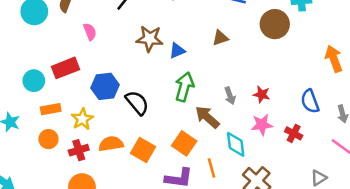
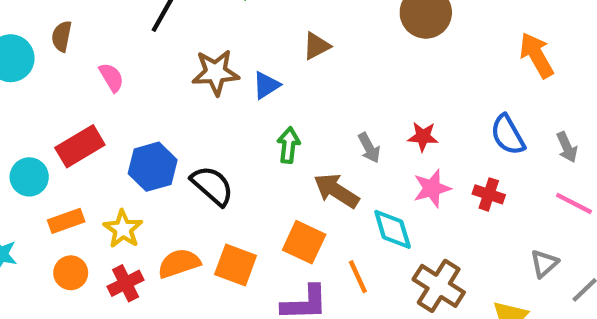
brown triangle: (220, 38) -> (317, 46), moved
green arrow: (184, 87) -> (289, 145), size x0.7

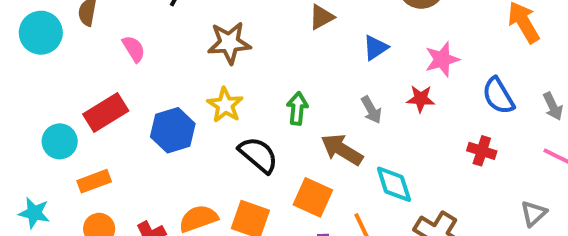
blue triangle: (266, 85) -> (375, 48), moved
black semicircle: (212, 186) -> (258, 155), moved
pink star: (432, 188) -> (442, 59), moved
yellow star: (123, 229) -> (225, 105), moved

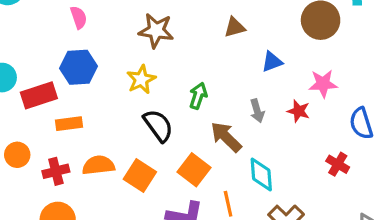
red rectangle: (106, 113) -> (39, 95), moved
blue hexagon: (173, 130) -> (79, 67), moved
orange rectangle: (94, 181) -> (69, 124), moved

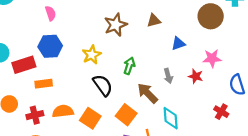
brown star: (156, 31) -> (116, 25), moved, turned -30

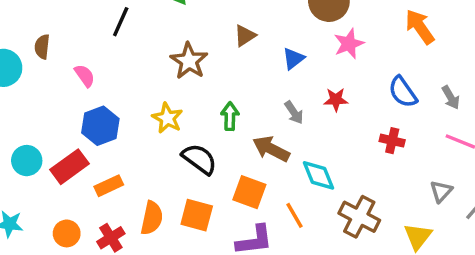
pink star: (212, 58) -> (349, 44), moved
orange semicircle: (63, 111) -> (152, 218), turned 126

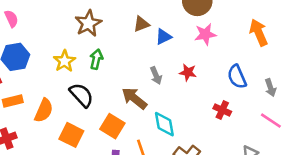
brown triangle: (245, 36) -> (141, 24), moved
green arrow: (230, 116) -> (96, 59), moved
orange semicircle: (152, 218) -> (44, 110), moved

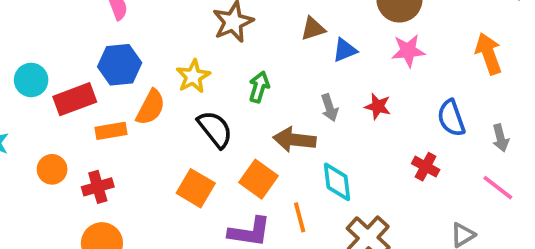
green arrow: (96, 59) -> (259, 87), moved
brown arrow: (134, 98) -> (294, 140), turned -36
orange semicircle: (44, 110) -> (151, 107), moved

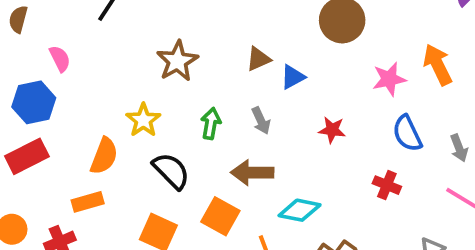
pink star: (408, 51) -> (389, 79), moved
blue hexagon: (120, 65) -> (34, 102), moved
gray arrow: (329, 108) -> (261, 121), moved
orange rectangle: (111, 131) -> (88, 202), moved
cyan diamond: (337, 182) -> (300, 210), turned -66

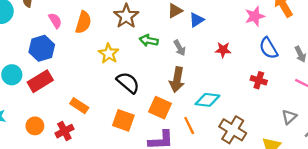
green arrow: (211, 123) -> (149, 40), moved, turned -84
orange semicircle: (104, 156) -> (83, 22), moved
brown arrow: (252, 173) -> (177, 80), turned -75
orange rectangle: (88, 202) -> (79, 106), turned 54

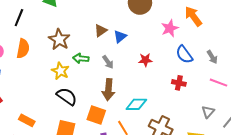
yellow star: (109, 53) -> (60, 71), moved

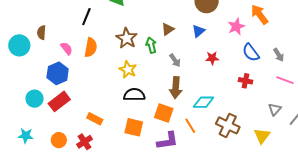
blue triangle: (120, 37) -> (198, 31), moved
green arrow: (81, 58) -> (151, 45), moved, turned 70
black semicircle: (67, 96) -> (134, 95), turned -35

